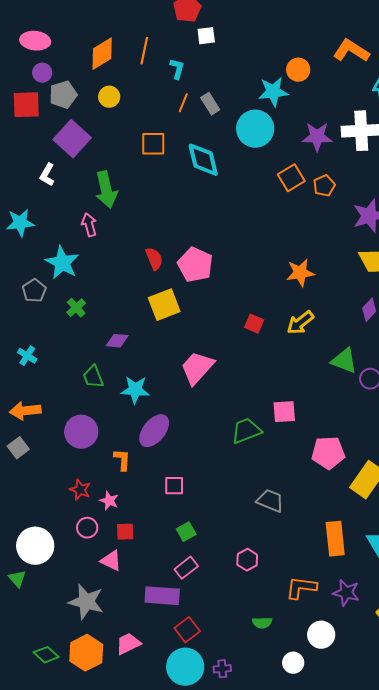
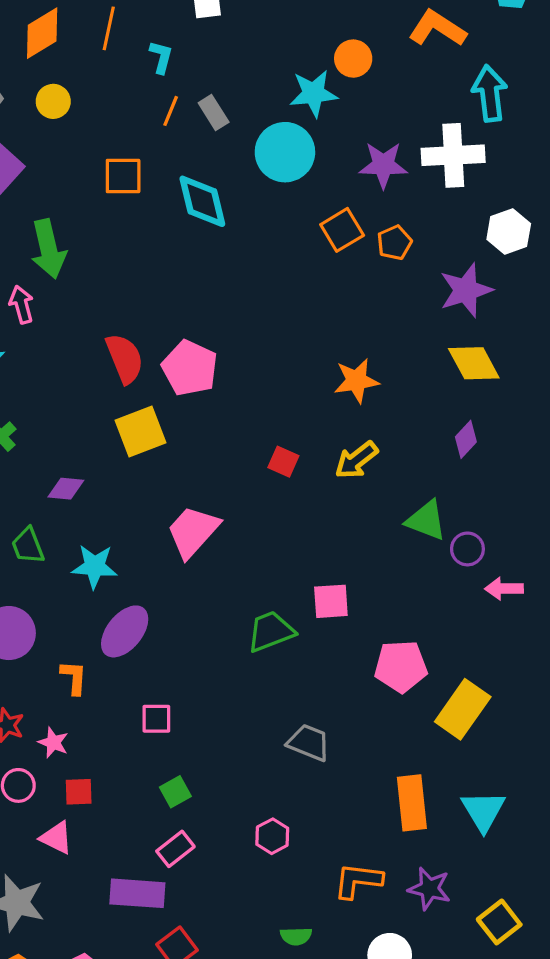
red semicircle: (154, 259) -> (125, 358), size x1.4

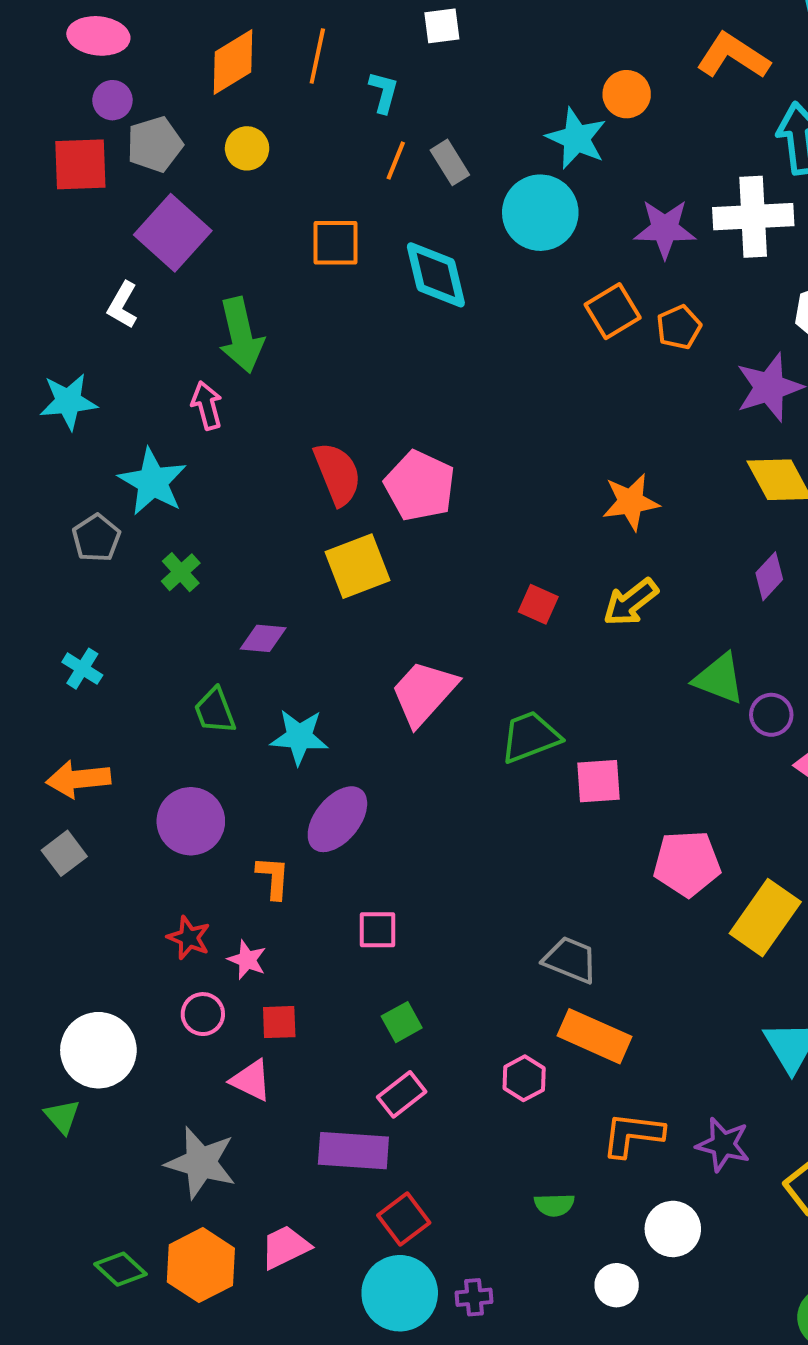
cyan star: (314, 93) -> (576, 138), turned 30
green trapezoid: (271, 631) -> (530, 737), moved
orange rectangle: (412, 803) -> (595, 1036), moved, turned -60

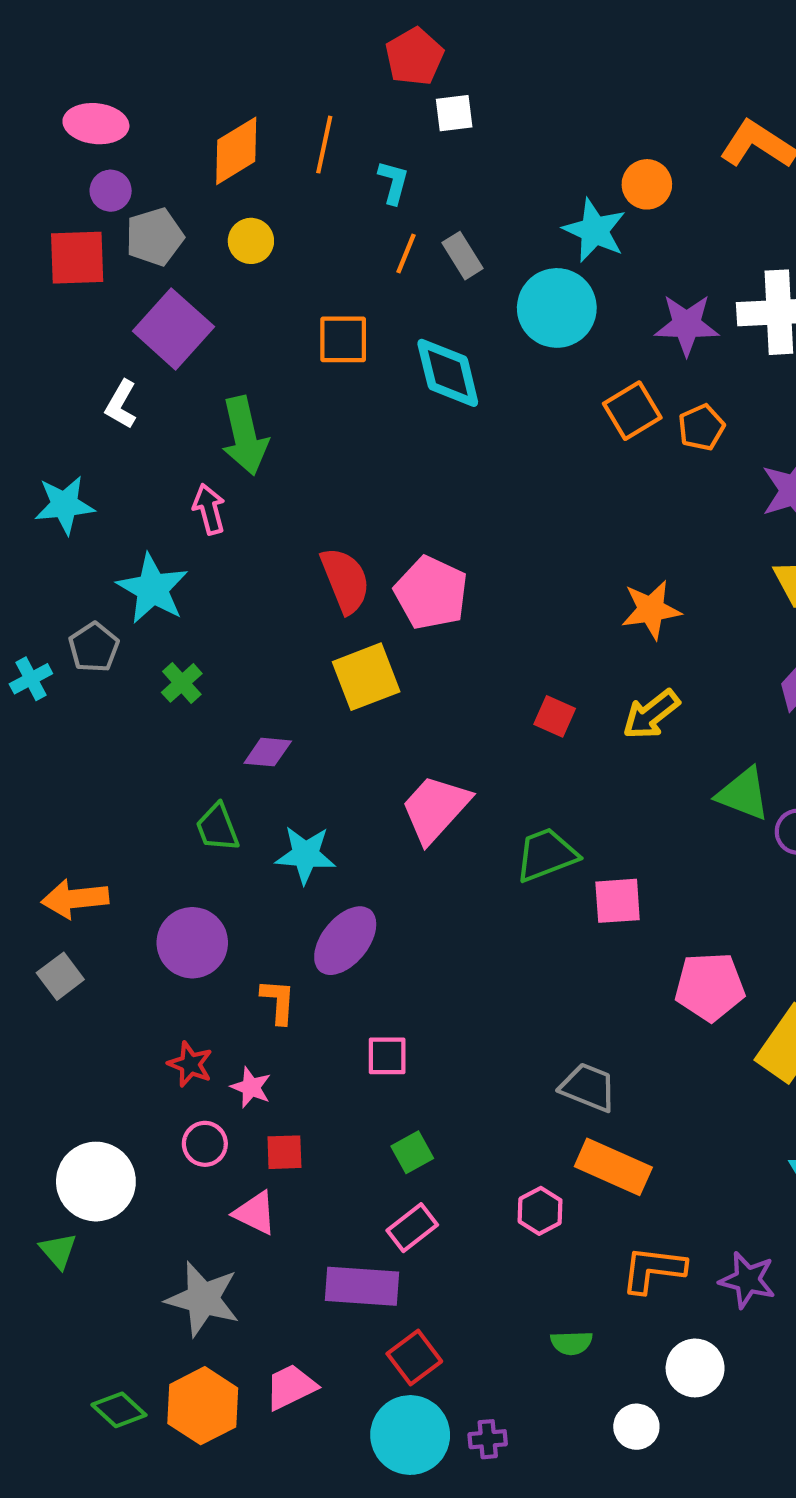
cyan cross: (82, 669) -> (31, 679), moved, turned 30

